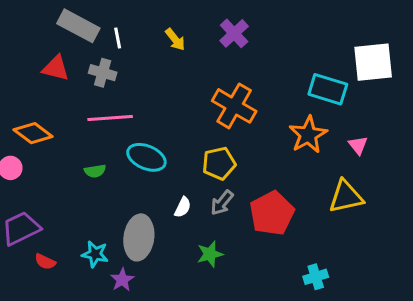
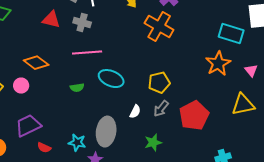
orange cross: (234, 106) -> (159, 27), moved

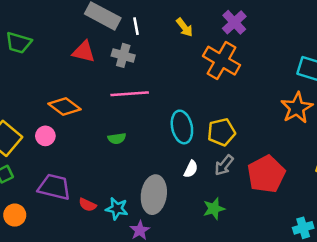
cyan ellipse: (111, 79) -> (182, 127), moved, turned 55
purple trapezoid: (28, 126) -> (54, 187), turned 40
red semicircle: (44, 148) -> (87, 205), moved

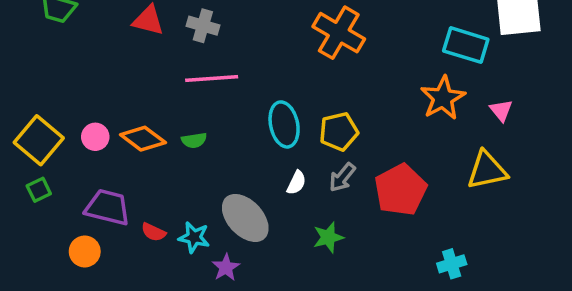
orange diamond: (65, 107) -> (143, 139), moved
gray ellipse: (154, 195) -> (245, 218), turned -51
orange circle: (15, 215) -> (85, 251), moved

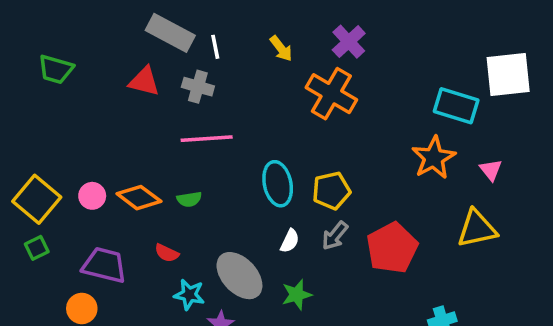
red semicircle: (154, 232) -> (167, 253), moved
green star: (328, 237) -> (297, 295), moved

